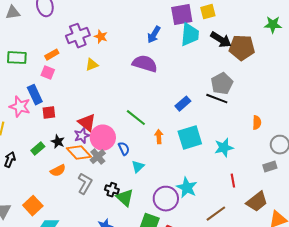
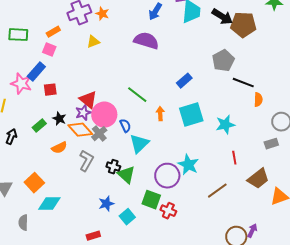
blue rectangle: (35, 95) -> (36, 72), turned 66
black line: (217, 99) -> (243, 83), moved
cyan triangle: (138, 167) -> (139, 144), size x1.5

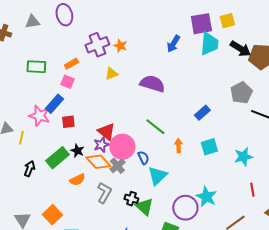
purple semicircle: (146, 41) -> (152, 84), moved
cyan square: (191, 115) -> (209, 147), size x0.7
green rectangle: (39, 126) -> (57, 158), size x1.6

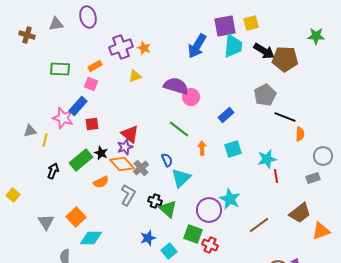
blue arrow: (173, 44) -> (197, 46), size x1.4
pink circle: (122, 147) -> (191, 97), moved, size x0.7
red line: (252, 190) -> (276, 176), moved

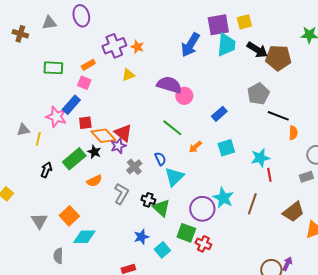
orange arrow: (202, 148) -> (195, 147), turned -128
orange diamond: (122, 164) -> (103, 136), moved
brown line: (259, 225) -> (252, 204), moved, turned -35

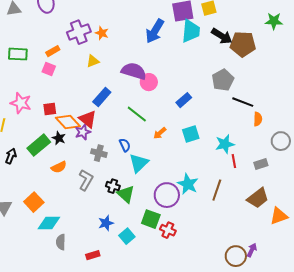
blue rectangle: (71, 105) -> (102, 97), moved
gray cross: (134, 167) -> (99, 153), turned -35
gray rectangle: (306, 177) -> (261, 164), moved
gray semicircle: (58, 256) -> (61, 242), moved

